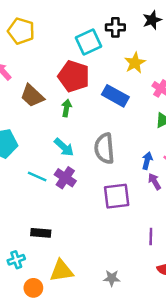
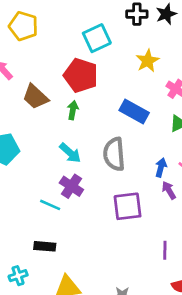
black cross: (115, 27) -> (137, 14), moved
blue rectangle: (115, 96) -> (134, 112), moved
cyan line: (37, 177) -> (50, 205), moved

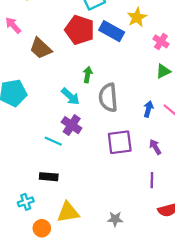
green arrow: (73, 110) -> (88, 75), moved
blue rectangle: (134, 112) -> (112, 31), moved
purple arrow: (169, 190) -> (155, 147), moved

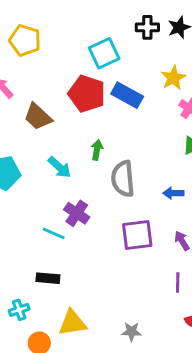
yellow star: (137, 17) -> (173, 78), moved
cyan arrow: (70, 96) -> (59, 167), moved
blue arrow: (148, 109) -> (173, 193), turned -105

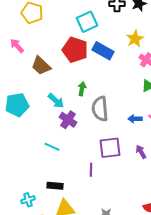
purple cross: (77, 213) -> (68, 120), moved
black rectangle: (48, 278) -> (55, 186), moved
purple line: (178, 282) -> (91, 170), moved

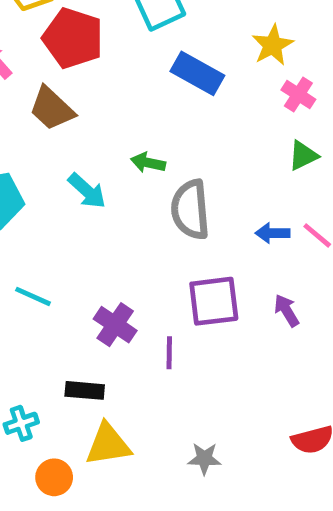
red pentagon: (75, 50) -> (73, 38), moved
green arrow: (82, 89) -> (148, 163), turned -88
purple cross: (68, 120) -> (115, 325), moved
cyan line: (52, 147) -> (33, 296), moved

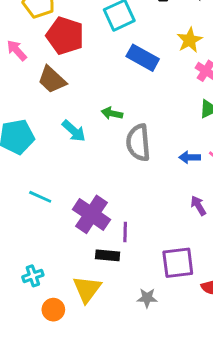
purple square: (214, 301) -> (178, 263), moved
purple cross: (115, 325) -> (91, 214), size x1.4
black rectangle: (85, 390) -> (108, 255), moved
yellow triangle: (108, 444) -> (87, 289), turned -44

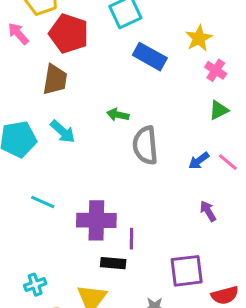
pink arrow: (17, 50) -> (18, 34), moved
brown trapezoid: (52, 80) -> (55, 80), turned -124
cyan arrow: (74, 131) -> (63, 132), moved
blue arrow: (190, 157) -> (199, 161), turned -36
purple cross: (91, 214) -> (96, 220), turned -33

